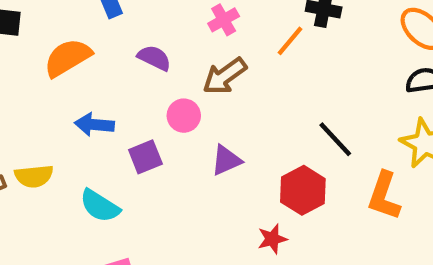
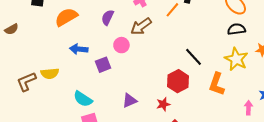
purple semicircle: (154, 58) -> (108, 17), turned -91
purple triangle: (226, 160) -> (130, 101), moved
cyan semicircle: (100, 206) -> (83, 99), moved

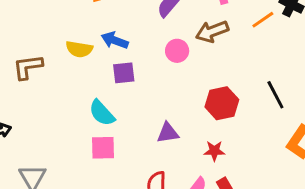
purple square: (103, 65) -> (124, 73), moved
yellow semicircle: (50, 73) -> (79, 49), moved
red hexagon: (178, 81) -> (222, 103), moved

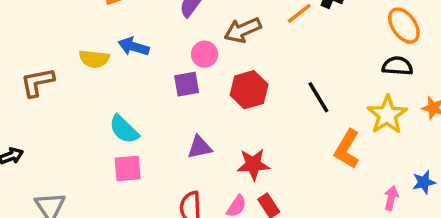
purple square: (124, 73) -> (187, 84), moved
red hexagon: (222, 103) -> (249, 90), moved
red star: (214, 151) -> (253, 164), size x1.4

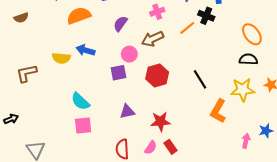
yellow star: (387, 115) -> (243, 90), turned 30

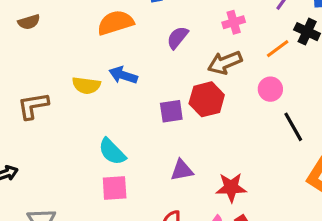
pink circle: (129, 54) -> (270, 89), moved
red hexagon: (157, 75) -> (207, 99), moved

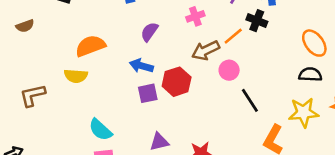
orange semicircle: (115, 23) -> (90, 46), moved
brown arrow: (225, 63) -> (206, 50), moved
blue arrow: (123, 75) -> (141, 66), moved

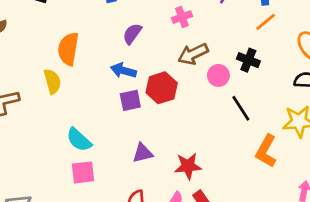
black cross: (257, 21) -> (248, 60), moved
orange line: (233, 36) -> (266, 22), moved
orange semicircle: (90, 46) -> (68, 49), turned -60
yellow semicircle: (76, 76) -> (52, 81), turned -110

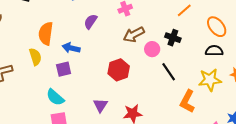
blue arrow: (123, 71) -> (71, 48), moved
red hexagon: (162, 88) -> (119, 70), moved
purple square: (130, 100) -> (64, 69), moved
purple triangle: (143, 153) -> (100, 105), turned -42

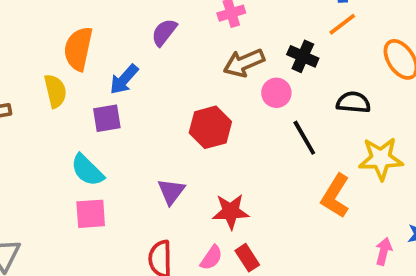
black cross: (173, 38) -> (303, 56), moved
blue arrow: (71, 48) -> (124, 79), turned -66
black semicircle: (214, 51) -> (353, 102), moved

